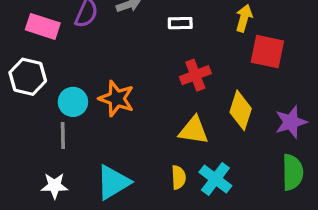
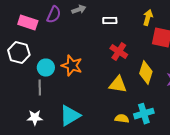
red cross: (195, 75) -> (119, 52), turned -36
yellow semicircle: (179, 177) -> (122, 119), moved, turned -80
cyan cross: (215, 179) -> (144, 114), moved, turned 36

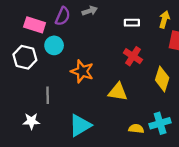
white rectangle: (110, 21) -> (132, 23), moved
cyan circle: (46, 68) -> (54, 45), moved
yellow triangle: (118, 85) -> (118, 92), moved
white star: (35, 118) -> (31, 121), moved

